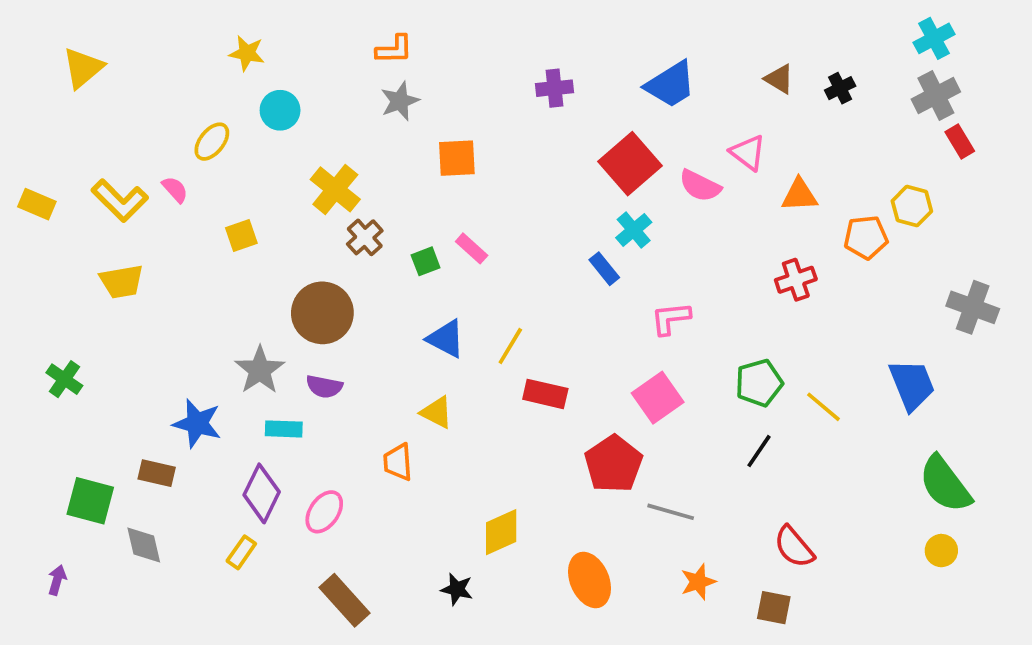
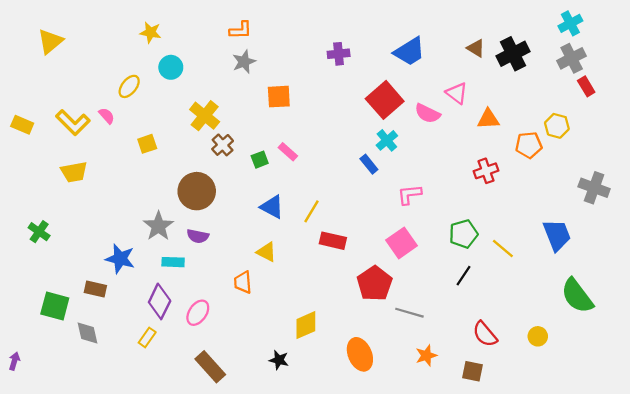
black cross: (840, 88) -> (513, 54), size x1.8
yellow circle: (941, 551) -> (538, 336), moved
purple arrow: (57, 580) -> (14, 361), moved

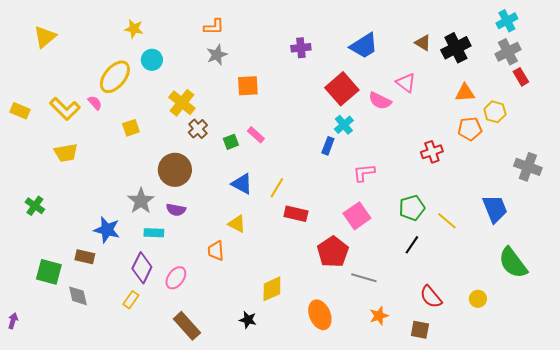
yellow ellipse: (129, 86) -> (115, 77), size x1.6
orange triangle: (488, 119) -> (465, 93), moved
blue rectangle: (369, 164) -> (328, 146), turned 60

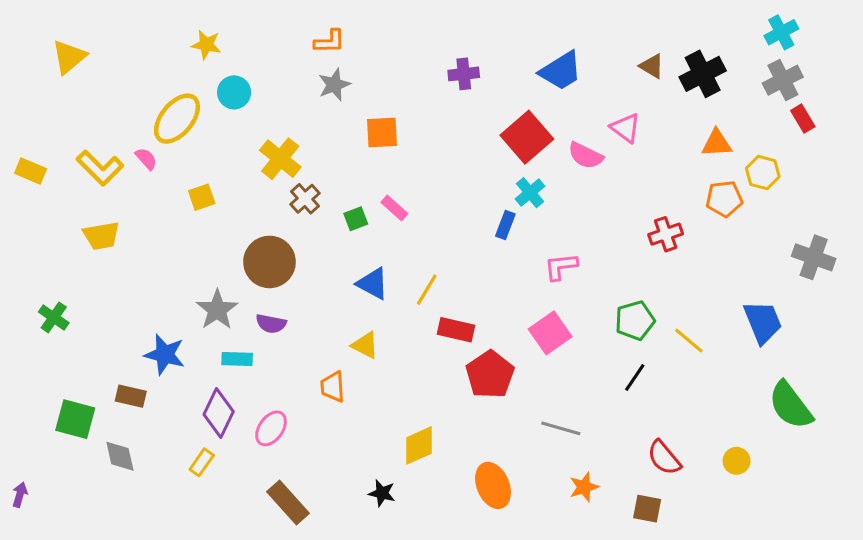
red pentagon: (333, 252) -> (490, 374), moved

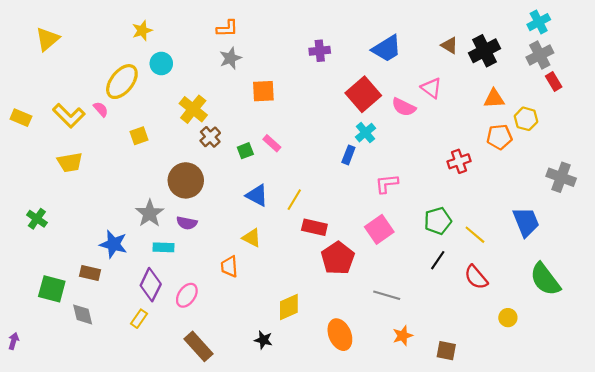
yellow star: (206, 45) -> (142, 31), turned -30
red semicircle: (664, 458) -> (476, 277), moved

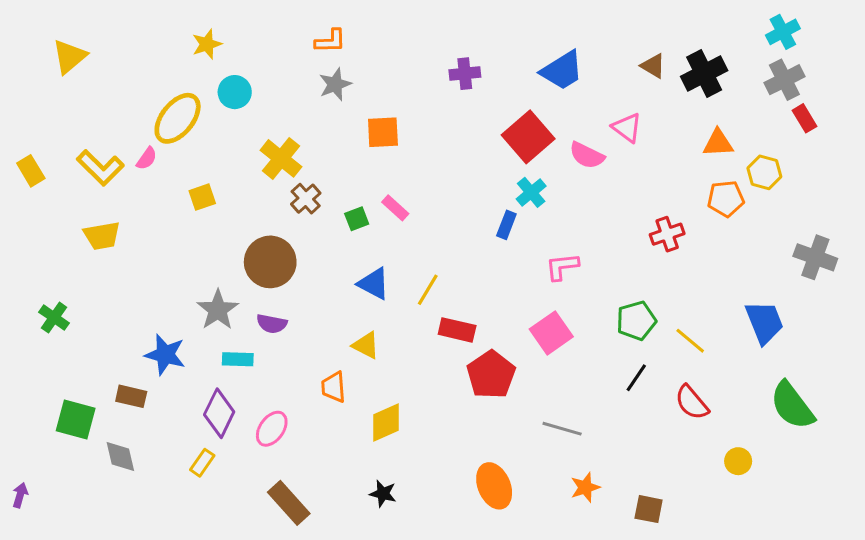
pink semicircle: (101, 109) -> (147, 158), turned 77
yellow rectangle: (21, 118) -> (31, 171), turned 36
yellow diamond: (289, 307) -> (386, 423), moved

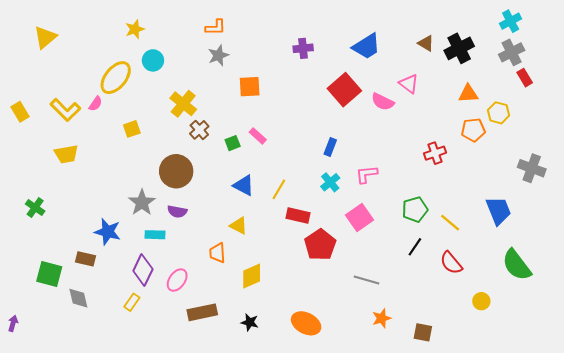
cyan cross: (531, 192) -> (330, 182), moved
orange ellipse: (494, 486) -> (306, 323), moved, turned -40
brown rectangle: (289, 503) -> (202, 312), moved, turned -60

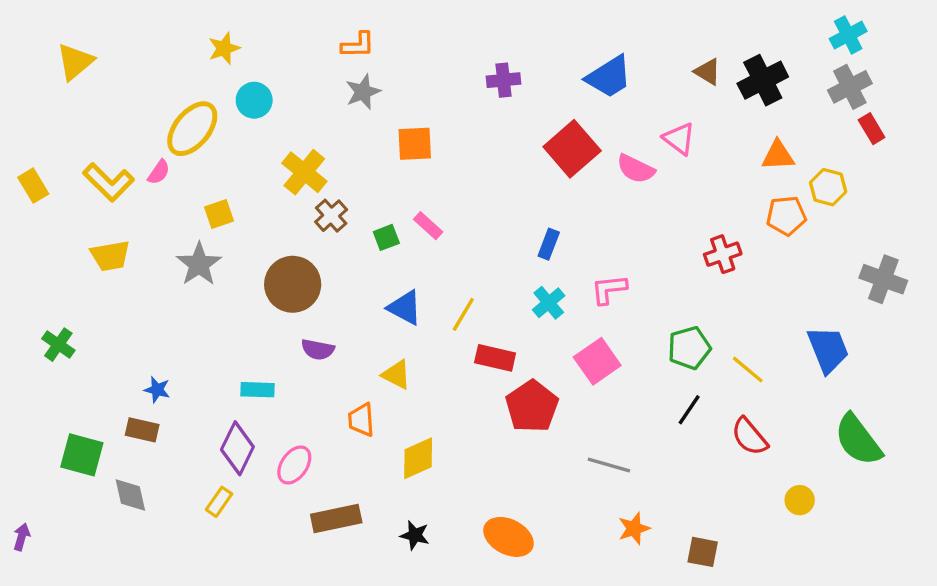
gray star: (142, 202) -> (199, 264), moved
purple semicircle: (177, 212) -> (318, 350), moved
blue star: (108, 232) -> (157, 390), moved, size x0.6

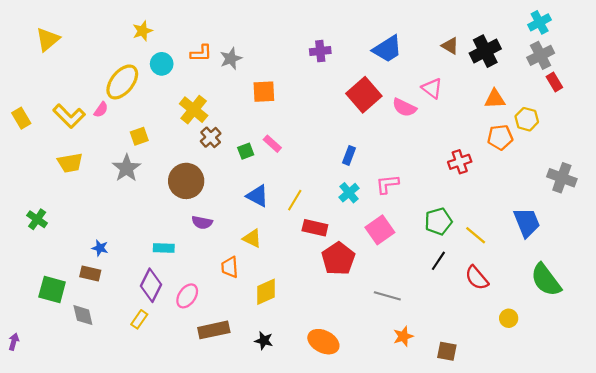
orange L-shape: (358, 45) -> (201, 53), moved

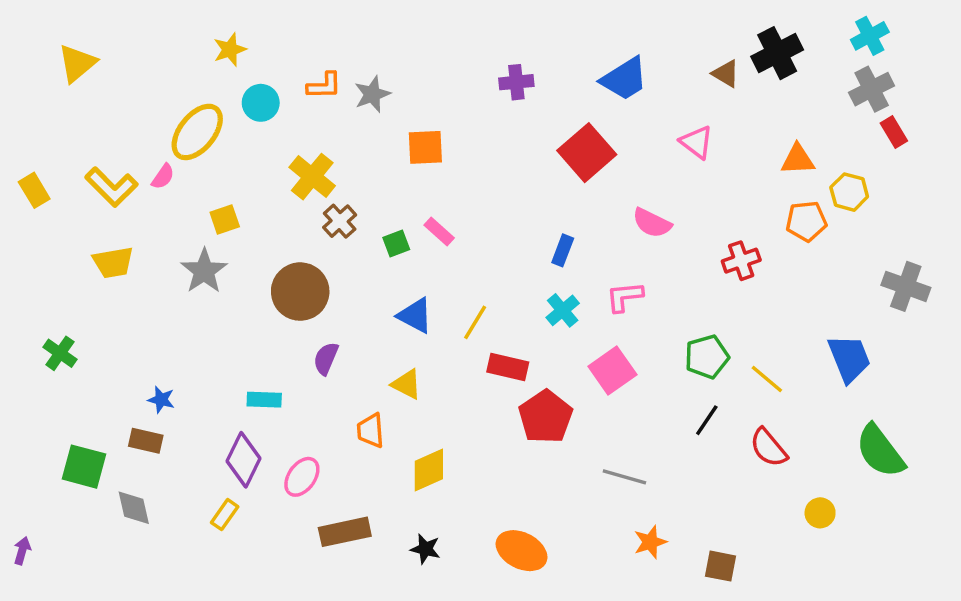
black cross: (485, 51) -> (777, 53), moved
pink semicircle: (404, 108) -> (652, 223), moved
purple semicircle: (202, 222) -> (326, 358), turned 102

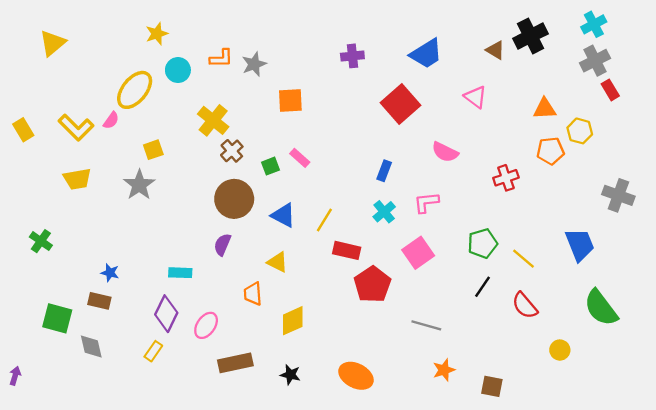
brown circle: (300, 292) -> (234, 199), moved

